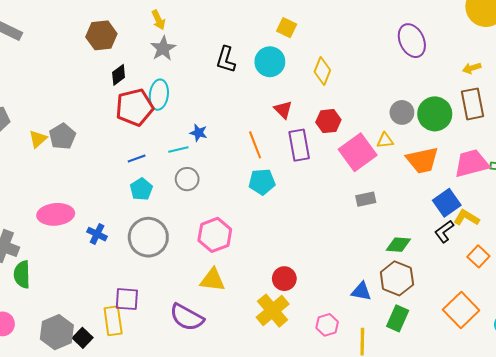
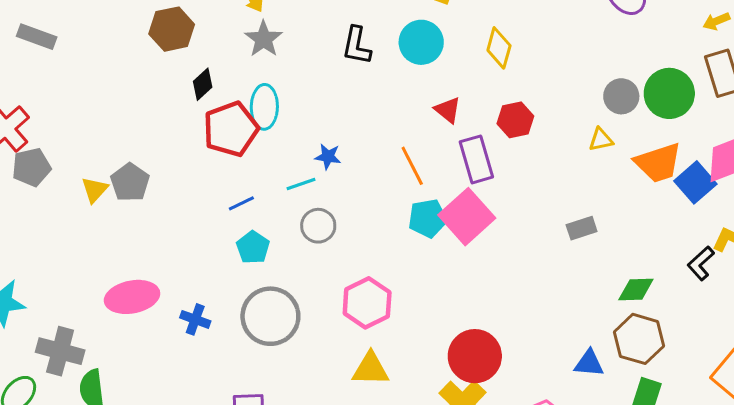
pink square: (358, 152) -> (467, 217), moved
blue square: (447, 203) -> (695, 182), moved
red circle: (284, 279) -> (475, 356), size x1.5

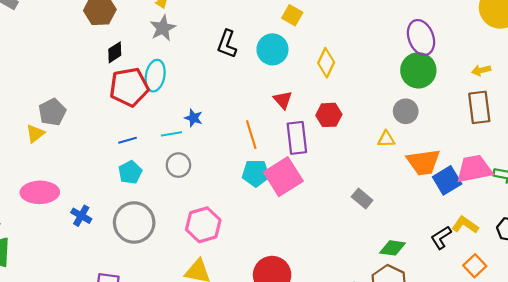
green circle: (669, 93) -> (418, 70), moved
yellow triangle: (95, 190) -> (35, 134), moved
gray rectangle: (582, 228) -> (362, 199), turned 48

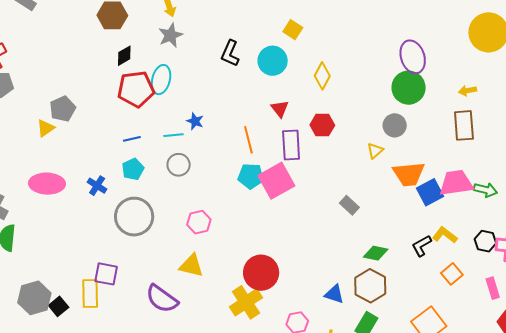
yellow triangle: (386, 139) -> (375, 151), turned -42
blue cross: (81, 216) -> (97, 186), moved
pink hexagon: (203, 225) -> (199, 222), size x0.7

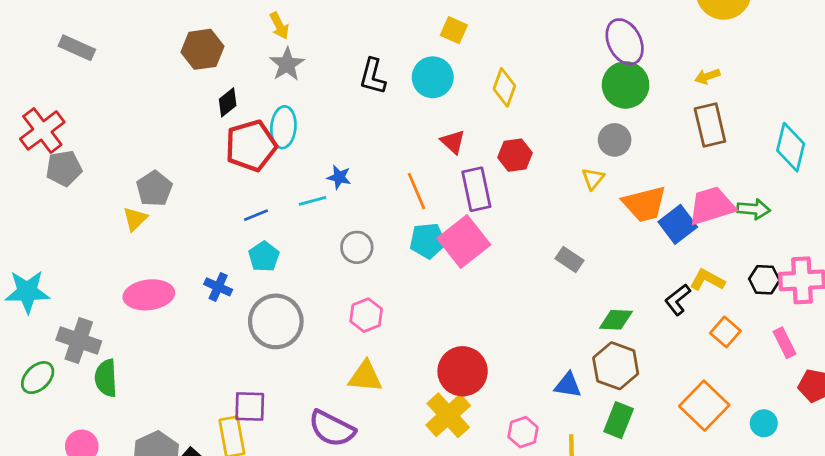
gray circle: (179, 165) -> (357, 247), moved

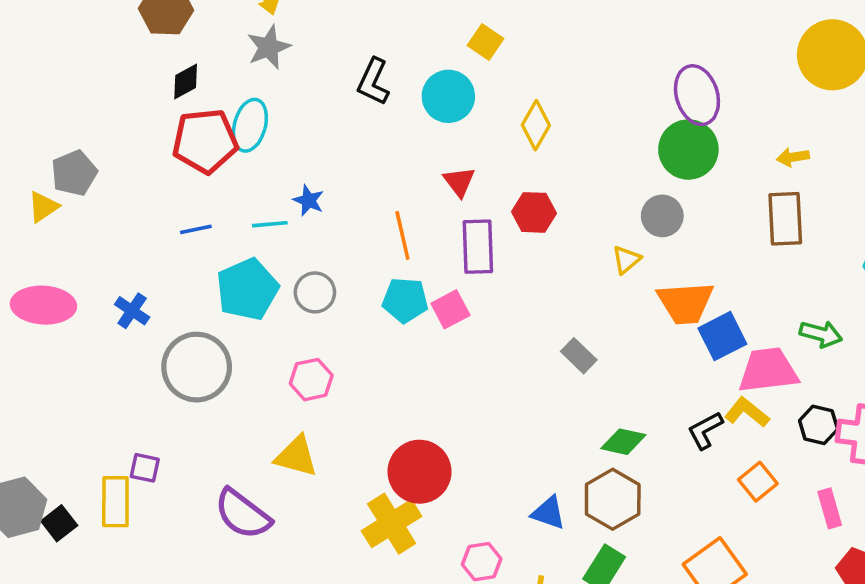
pink trapezoid: (712, 206) -> (768, 370), moved
pink square: (464, 242) -> (450, 309), size x0.6
cyan pentagon: (264, 257) -> (247, 289), moved, size x1.6
purple square: (250, 407) -> (145, 468), size x0.7

